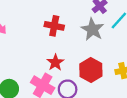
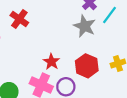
red cross: (54, 26) -> (19, 19), moved, turned 30

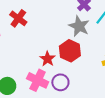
red hexagon: (87, 66) -> (70, 51), moved

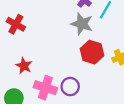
red hexagon: (70, 51) -> (92, 52), moved
red star: (48, 59) -> (24, 66), moved

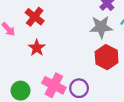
gray star: (82, 24) -> (101, 27), turned -30
red star: (24, 66) -> (37, 48), moved

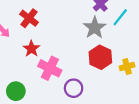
gray star: (101, 27) -> (95, 28), turned -30
pink cross: (54, 85) -> (50, 68), moved

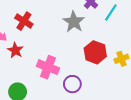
gray star: (95, 28) -> (74, 22), moved
red star: (31, 49) -> (15, 50), moved

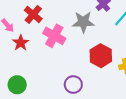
gray star: (74, 22) -> (83, 22), turned 30
pink cross: (48, 67) -> (54, 36), moved

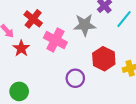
purple circle: (73, 85) -> (75, 78), moved

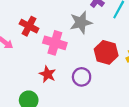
red star: (21, 48) -> (48, 74), moved

